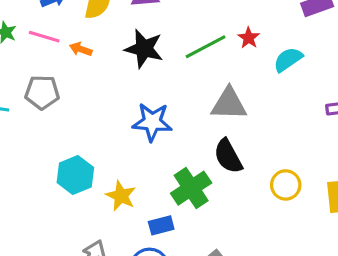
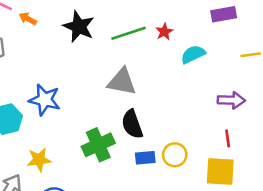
gray triangle: (229, 104) -> (122, 82), moved
blue star: (152, 122) -> (45, 100), moved
yellow star: (121, 196) -> (39, 160), moved, turned 30
blue rectangle: (161, 225) -> (145, 158), moved

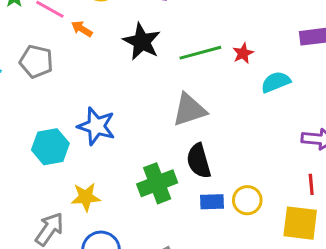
gray triangle: (122, 82) -> (189, 110), turned -32

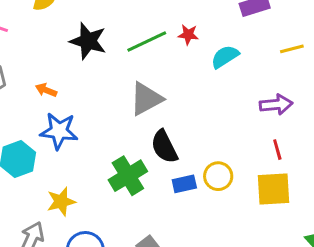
orange arrow: (82, 29) -> (46, 90), moved
red star: (243, 53) -> (188, 35), turned -30

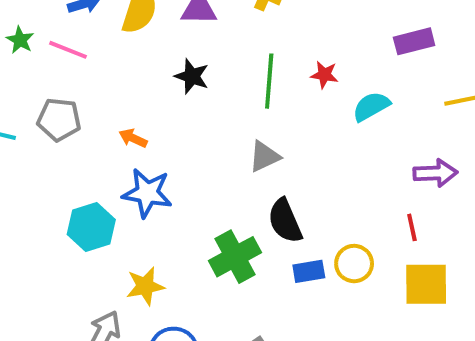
black star: (88, 41) -> (192, 76), size x0.7
green line: (147, 42) -> (269, 81), turned -63
gray triangle: (146, 99) -> (264, 156), size x0.7
red line: (277, 150) -> (412, 227), moved

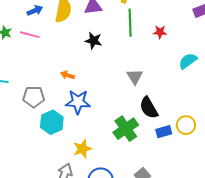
green line: (269, 81) -> (130, 23), moved
cyan semicircle: (371, 106) -> (188, 61), moved
gray pentagon: (59, 120) -> (34, 97), moved
gray triangle: (264, 156) -> (135, 77), turned -30

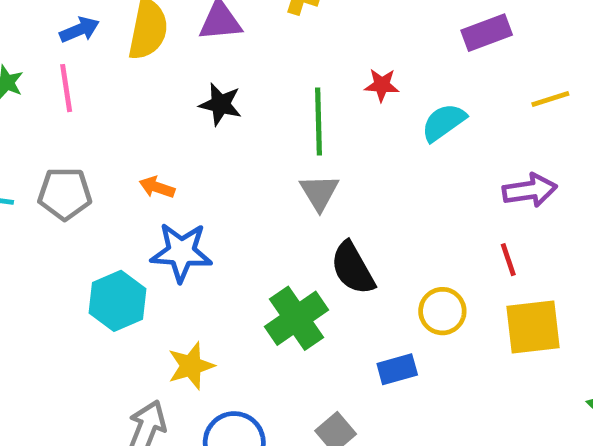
green line: (130, 23) -> (319, 121), moved
pink line: (30, 35) -> (66, 88), turned 66
cyan semicircle: (188, 61) -> (444, 122), moved
gray pentagon: (34, 97) -> (65, 194), moved
blue rectangle: (164, 132) -> (397, 369), moved

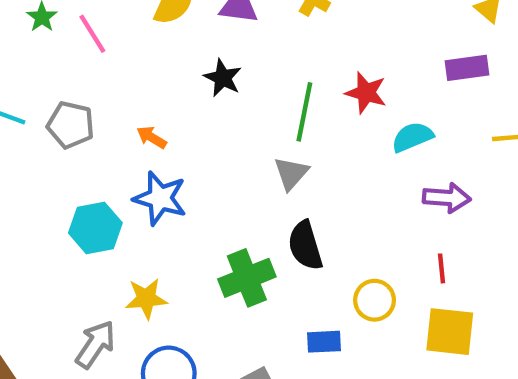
red star: (382, 85) -> (366, 93), size x1.4
pink line: (66, 88) -> (92, 34), turned -36
purple arrow: (530, 190) -> (447, 198), moved

